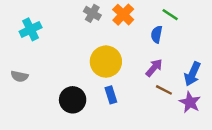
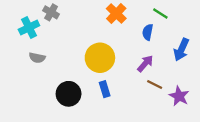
gray cross: (92, 13) -> (51, 12), moved
blue arrow: (192, 74) -> (181, 50), moved
gray semicircle: (19, 76) -> (37, 58), moved

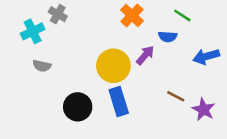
blue semicircle: (148, 32) -> (168, 37), turned -98
blue arrow: (181, 50) -> (206, 57), turned 50
purple arrow: (145, 64) -> (145, 55), moved
blue rectangle: (105, 89) -> (119, 102), size x1.5

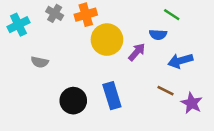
orange cross: (132, 15) -> (86, 15), moved, turned 30
cyan cross: (33, 31) -> (18, 25), moved
blue arrow: (206, 57) -> (180, 61), moved
yellow circle: (113, 66) -> (107, 40), moved

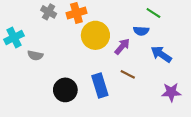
cyan cross: (18, 25) -> (14, 38), moved
blue arrow: (180, 61) -> (161, 54), turned 50
brown line: (165, 91) -> (128, 74), moved
purple star: (192, 103) -> (171, 92), turned -30

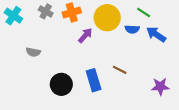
yellow circle: (95, 35) -> (107, 18), moved
cyan cross: (14, 38) -> (13, 16), moved, turned -30
purple arrow: (122, 46) -> (85, 35), moved
blue arrow: (161, 54) -> (156, 34), moved

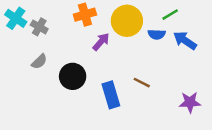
gray cross: (46, 11) -> (39, 27), moved
green line: (144, 12) -> (170, 15), turned -64
gray semicircle: (33, 52) -> (39, 62), turned -56
black circle: (61, 84) -> (73, 76), moved

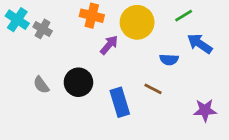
orange cross: (85, 15) -> (92, 16), turned 30
blue semicircle: (157, 34) -> (169, 60), moved
gray semicircle: (39, 62) -> (41, 85), moved, turned 98

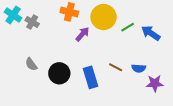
green line: (184, 16) -> (128, 27), moved
blue semicircle: (169, 60) -> (139, 68), moved
black circle: (78, 82) -> (59, 73), moved

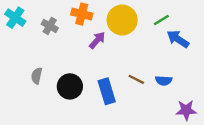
gray cross: (32, 22) -> (50, 26), moved
green line: (128, 27) -> (161, 20), moved
gray semicircle: (31, 64) -> (37, 76), turned 48
purple star: (155, 83) -> (186, 110), moved

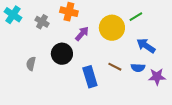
yellow circle: (122, 20) -> (112, 28), moved
blue arrow: (178, 39) -> (146, 46), moved
black circle: (70, 86) -> (62, 54), moved
purple star: (186, 110) -> (157, 77), moved

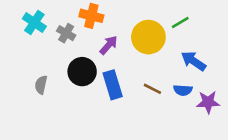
cyan cross: (13, 15) -> (34, 23), moved
gray cross: (42, 22) -> (66, 33), moved
blue rectangle: (90, 77) -> (113, 85), moved

